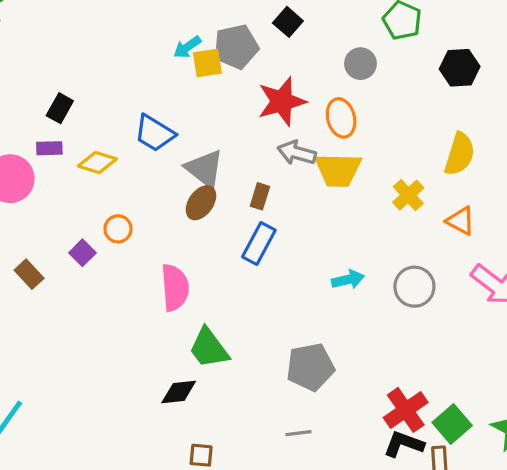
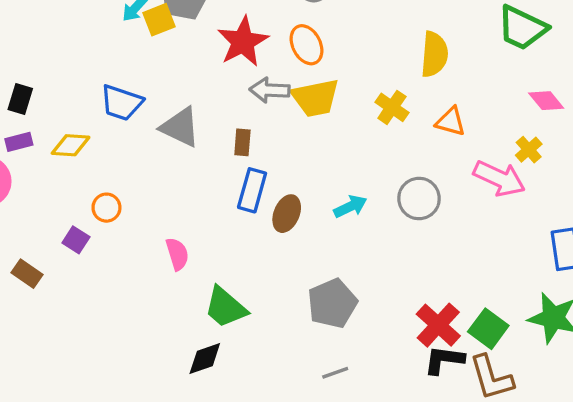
brown ellipse: (201, 203) -> (287, 214), moved
pink semicircle: (175, 288) -> (177, 254), size x0.7

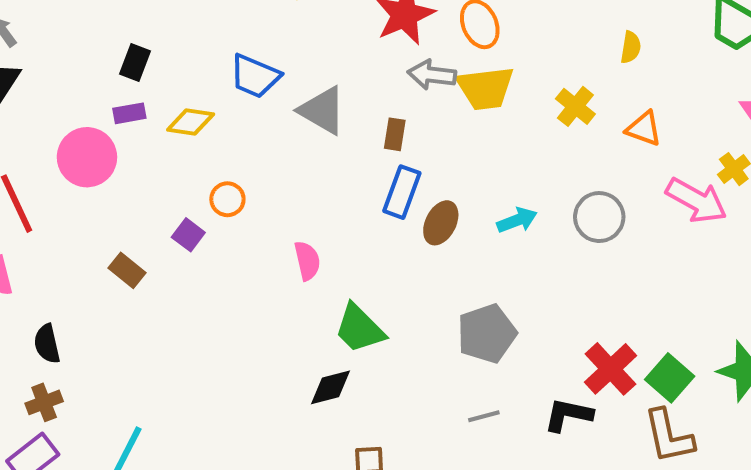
yellow semicircle: (434, 54) -> (631, 47), size x0.6
black L-shape: (444, 360) -> (568, 415), moved

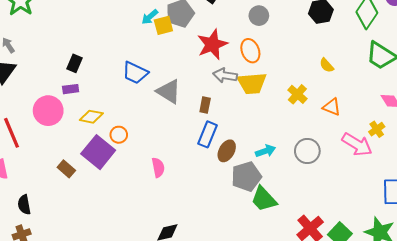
yellow semicircle: (631, 47) -> (327, 65), turned 126
yellow diamond: (191, 122) -> (91, 117), moved
purple square: (188, 235) -> (98, 152), size x2.0
green trapezoid: (359, 329) -> (264, 199), moved
gray pentagon: (487, 333) -> (246, 176), moved

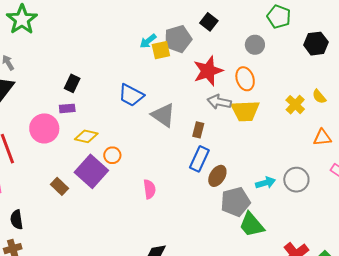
yellow cross: (297, 94) -> (295, 105), moved
orange triangle: (332, 107) -> (322, 138), turned -30
cyan arrow: (265, 151) -> (265, 183), moved

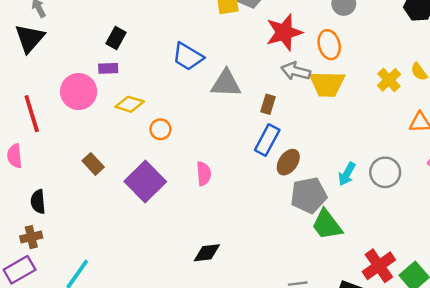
gray triangle: (163, 115) -> (226, 83), turned -36
purple square: (91, 171) -> (145, 182), moved
cyan arrow: (265, 183) -> (347, 174), turned 132

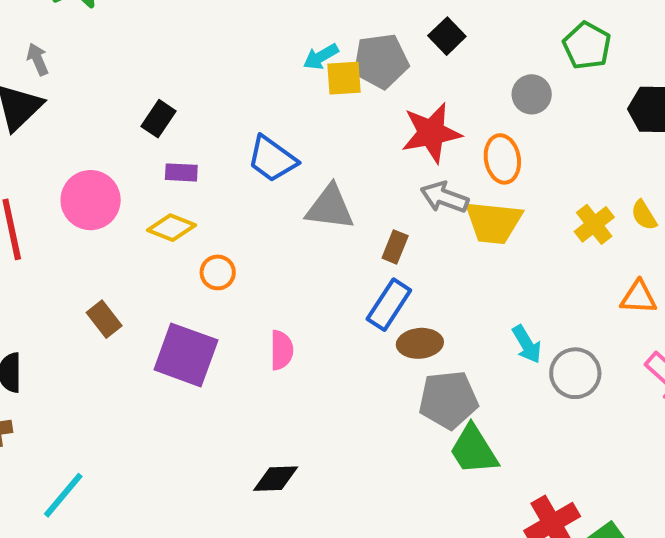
purple rectangle: (108, 68) -> (181, 172), moved
brown ellipse: (288, 162) -> (420, 343), turned 45
cyan arrow: (347, 174) -> (527, 344), moved, turned -65
purple square: (145, 182) -> (186, 355), turned -30

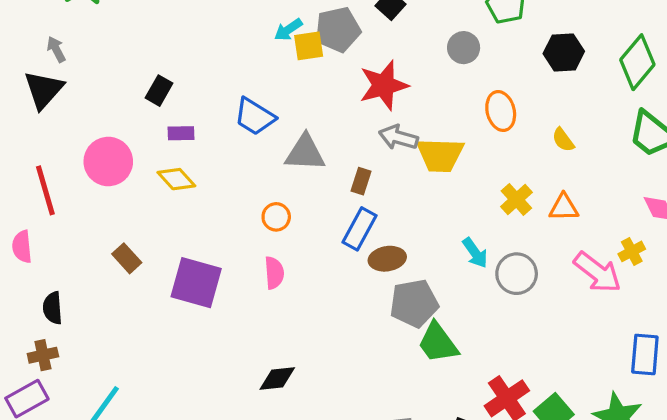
orange ellipse: (502, 159) -> (501, 111), moved
yellow cross: (594, 224) -> (516, 199), moved
yellow diamond: (172, 228) -> (176, 179), turned 30
orange circle: (218, 272) -> (276, 217), moved

